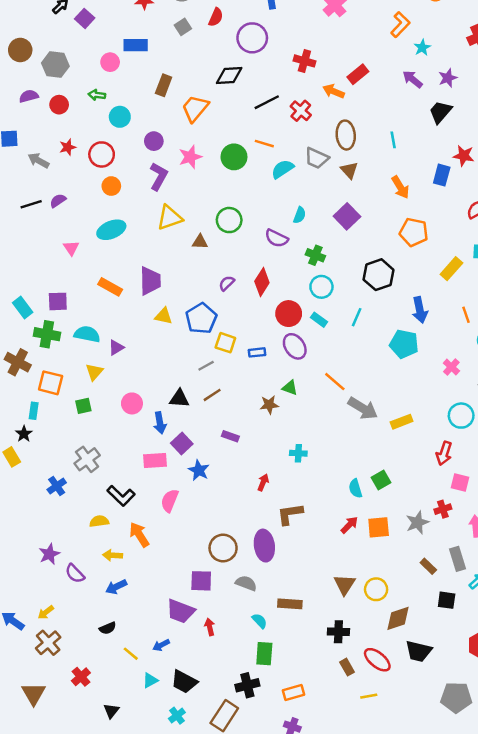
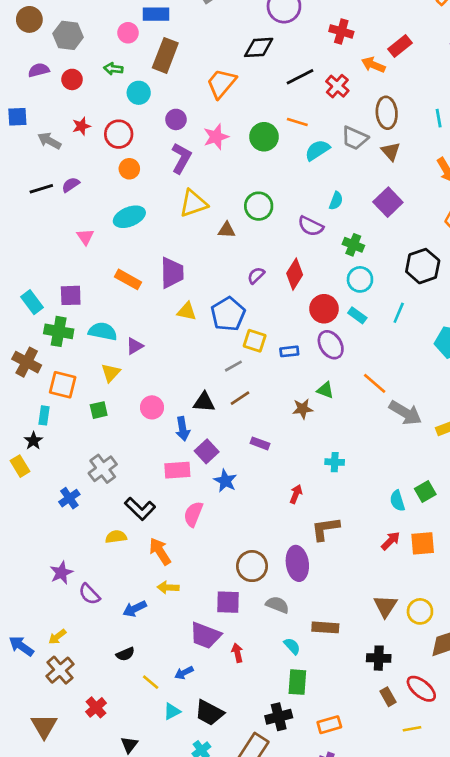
brown rectangle: (164, 85) -> (165, 55), moved, size x1.4
yellow arrow: (113, 555) -> (168, 587), moved

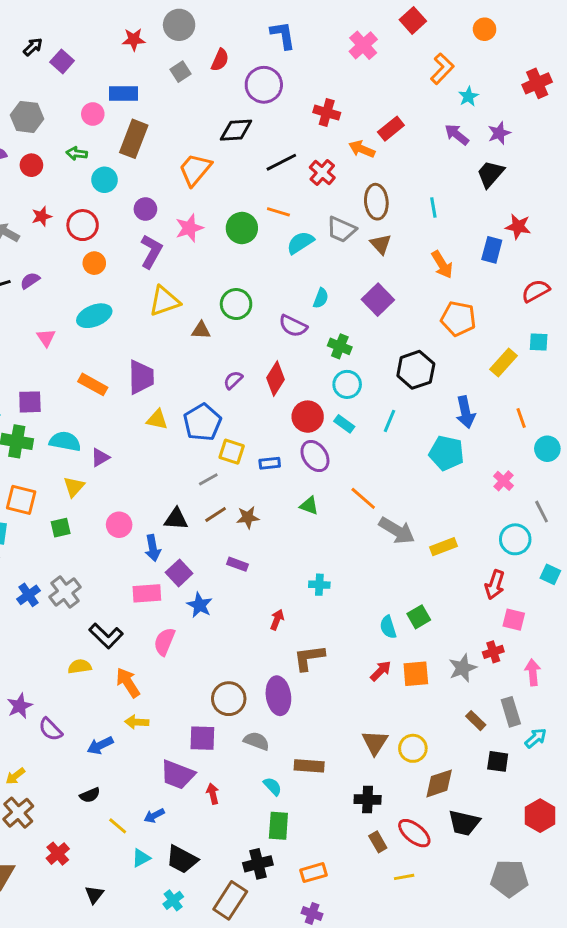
brown star: (303, 409) -> (248, 517), moved
blue cross: (69, 498) -> (28, 595), moved

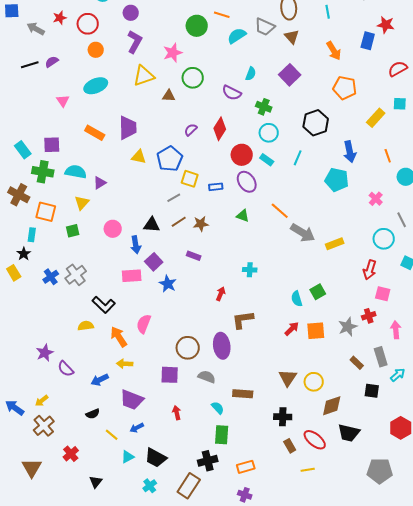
pink star: (189, 228) -> (173, 53), moved
pink semicircle: (164, 642) -> (144, 324), moved
purple trapezoid: (178, 775) -> (132, 400), moved

